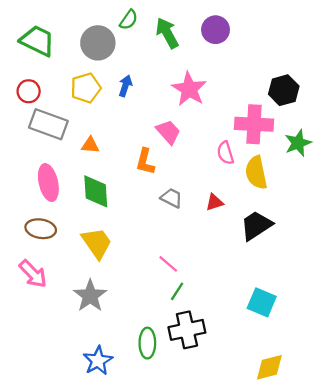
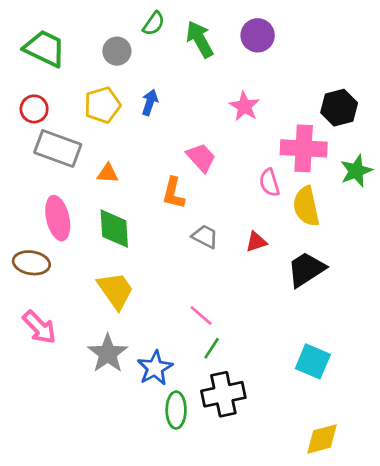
gray circle: (98, 43) -> (117, 51), size x0.7
pink star: (189, 89) -> (244, 106), moved, size x0.7
brown ellipse: (41, 229) -> (31, 263), moved
blue star: (98, 361) -> (155, 368), moved

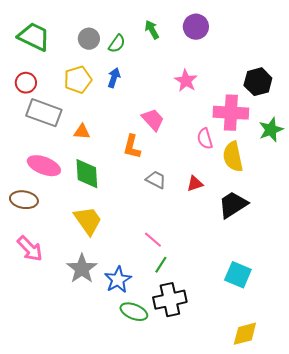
green semicircle: (154, 23) -> (117, 44), moved
green arrow: (200, 39) -> (152, 30), size x0.7
pink ellipse: (58, 218) -> (44, 166), turned -56
green ellipse: (176, 410) -> (134, 312), turned -68

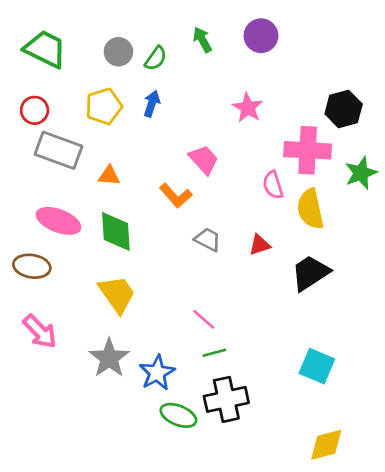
orange L-shape: (132, 147) -> (176, 196), turned -55
green line: (161, 265) -> (214, 353), turned 42

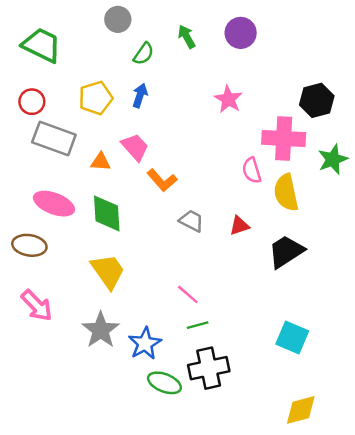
gray circle: (118, 52) -> (118, 19), moved
pink trapezoid: (204, 160) -> (135, 147), moved

